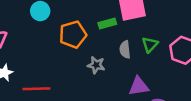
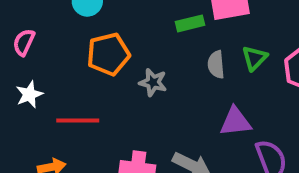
orange pentagon: (73, 34) -> (108, 54), moved
gray star: (96, 65) -> (153, 82), moved

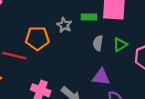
orange pentagon: (108, 54) -> (37, 38), moved
gray star: (153, 82) -> (64, 25), moved

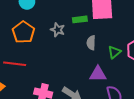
orange pentagon: (37, 38) -> (23, 32), moved, turned -30
green triangle: (120, 45) -> (114, 52), moved

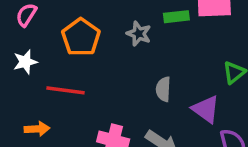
gray semicircle: (91, 43) -> (163, 89), moved
purple triangle: (98, 74) -> (206, 109), turned 36

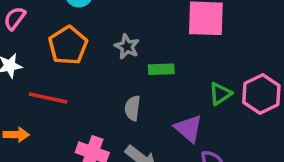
green rectangle: (176, 17) -> (161, 69), moved
gray semicircle: (163, 89) -> (133, 108), moved

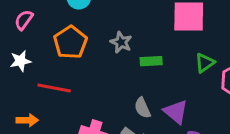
green triangle: (220, 94) -> (205, 63), moved
gray semicircle: (133, 108) -> (142, 108), moved, turned -30

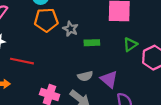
orange pentagon: (70, 42) -> (46, 20), moved, turned 30
gray semicircle: (142, 108) -> (85, 76), turned -80

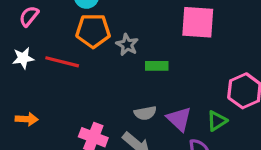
green triangle: (130, 45) -> (217, 121), moved
red line: (22, 61) -> (62, 62), moved

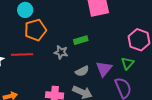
gray star: (127, 45) -> (61, 52), moved
purple triangle: (179, 119) -> (104, 69), turned 42

